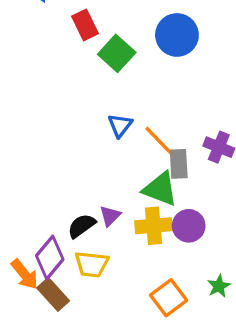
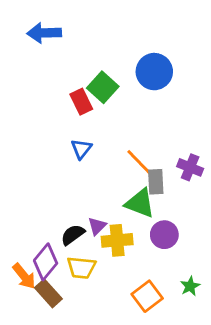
red rectangle: (85, 25) -> (81, 102), moved
blue triangle: (120, 125) -> (81, 149), moved
yellow cross: (154, 226) -> (117, 240), moved

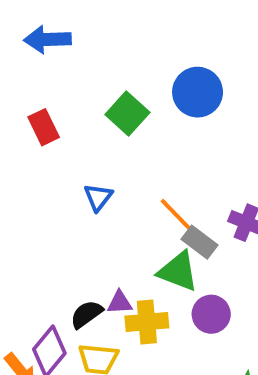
red rectangle: (81, 102) -> (44, 127), moved
gray rectangle: (156, 182) -> (199, 242), turned -50
purple triangle: (97, 226) -> (120, 303), turned 42

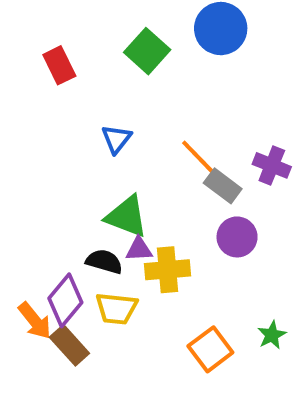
green triangle: (178, 271) -> (127, 217), moved
black semicircle: (86, 314) -> (104, 261), turned 52
purple circle: (211, 314) -> (237, 237), moved

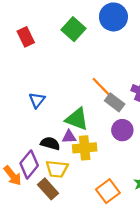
blue triangle: (116, 139) -> (37, 100), moved
green triangle: (127, 217) -> (77, 119), moved
brown rectangle: (69, 345) -> (48, 189), moved

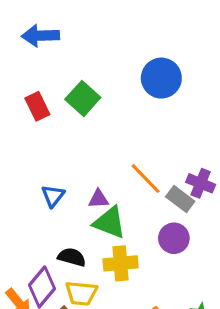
green square: (74, 29) -> (83, 98), moved
gray rectangle: (115, 102) -> (180, 199), moved
purple triangle: (69, 137) -> (99, 199), moved

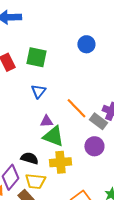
blue circle: (161, 78) -> (86, 44), size x0.7
green square: (83, 98) -> (36, 57), turned -30
blue triangle: (53, 196) -> (38, 91), moved

